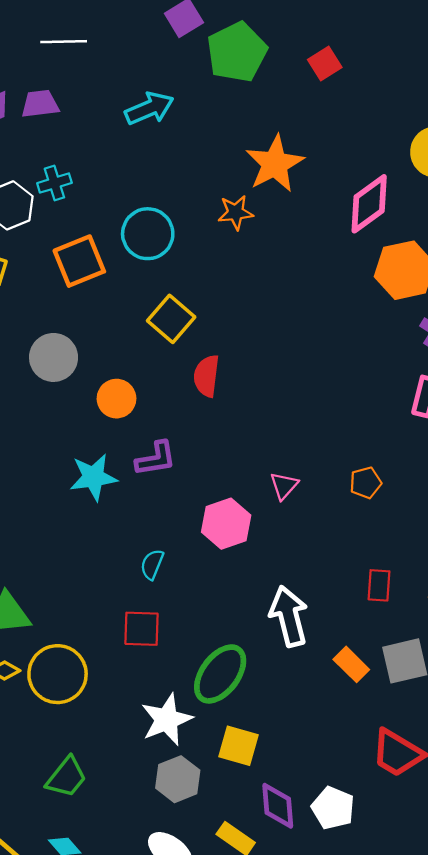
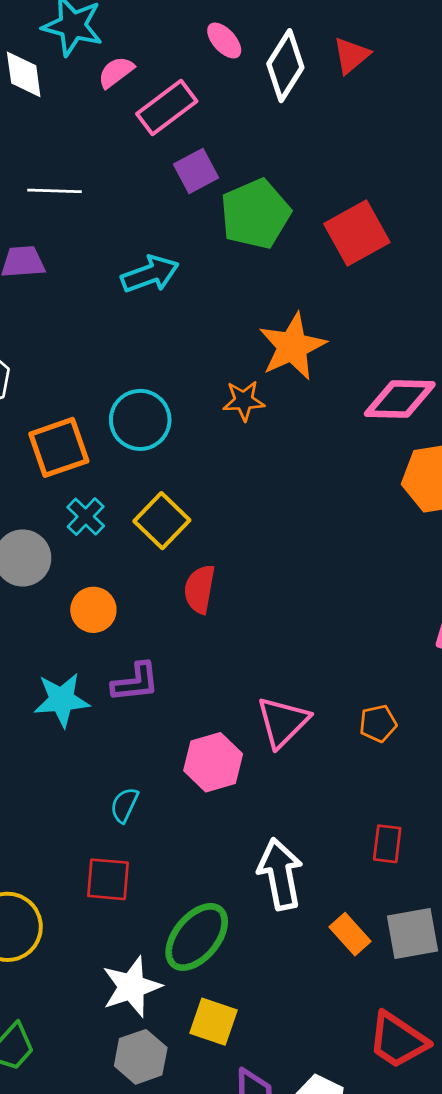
red square: (325, 64) -> (357, 233), size x1.6
cyan cross: (54, 183) -> (86, 517), moved, turned -32
pink diamond: (369, 204) -> (400, 399), turned 34
pink triangle: (284, 486) -> (283, 722), size x1.6

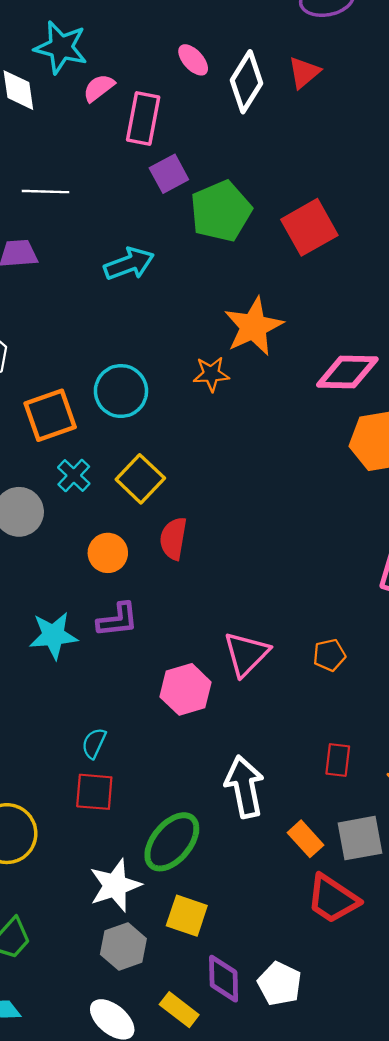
pink rectangle: (167, 107) -> (143, 118), turned -42
orange circle: (93, 610) -> (108, 553), moved
cyan semicircle: (124, 805) -> (94, 743), moved
red trapezoid: (398, 1040) -> (333, 899), moved

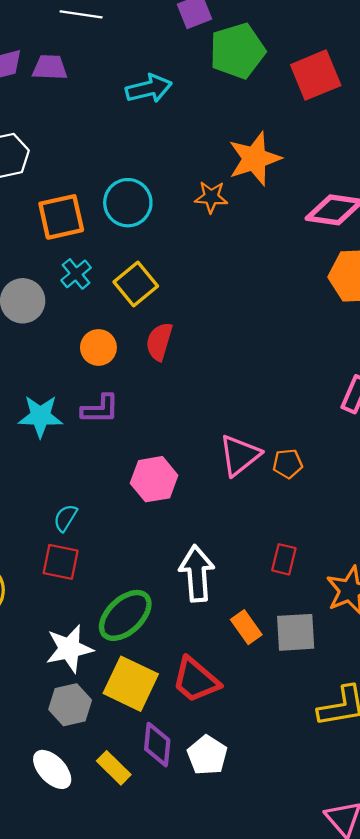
pink triangle: (246, 654) -> (240, 455), moved
red trapezoid: (333, 899) -> (196, 680), moved
yellow square: (187, 916) -> (131, 684), size x1.4

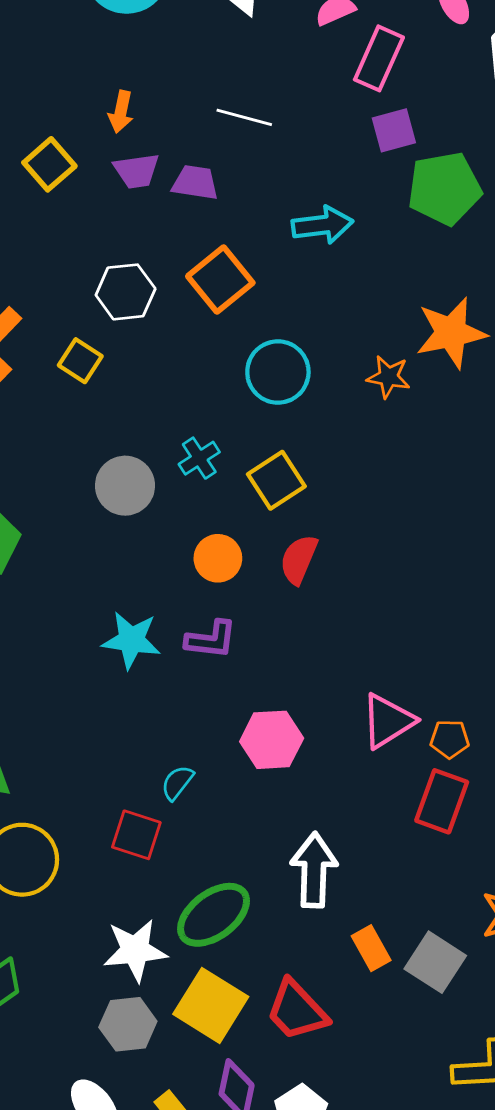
orange square: (61, 217) -> (220, 279), moved, turned -33
cyan semicircle: (65, 518) -> (177, 783), moved
red rectangle: (284, 559) -> (442, 801), moved, size x1.5
gray square: (296, 632) -> (435, 962), turned 30

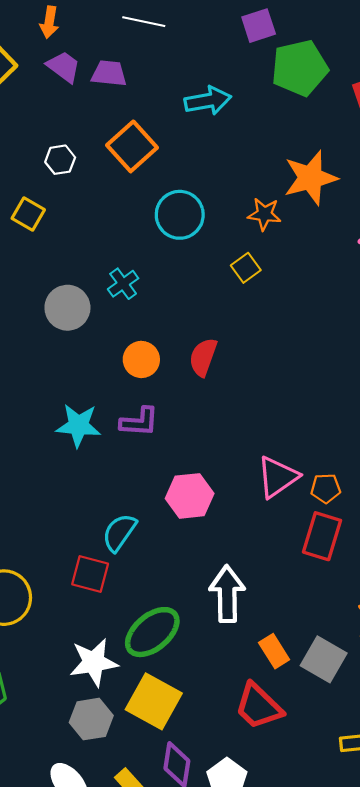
purple trapezoid: (137, 171) -> (64, 67), turned -132
white hexagon: (126, 292) -> (60, 160), size x0.7
yellow square: (276, 480) -> (246, 268), moved, size x0.7
cyan semicircle: (177, 783) -> (119, 533), size x1.4
red trapezoid: (297, 1010) -> (259, 706), moved

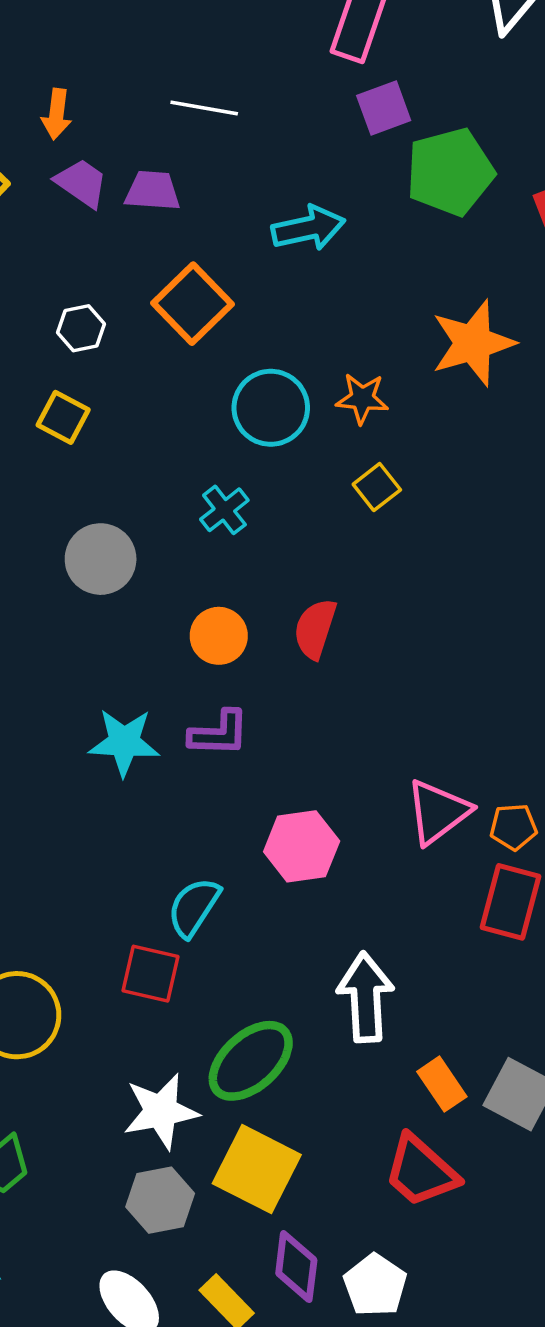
yellow square: (28, 214) -> (63, 417), moved
orange star: (264, 214) -> (362, 399), moved
cyan cross: (123, 284) -> (224, 510), moved

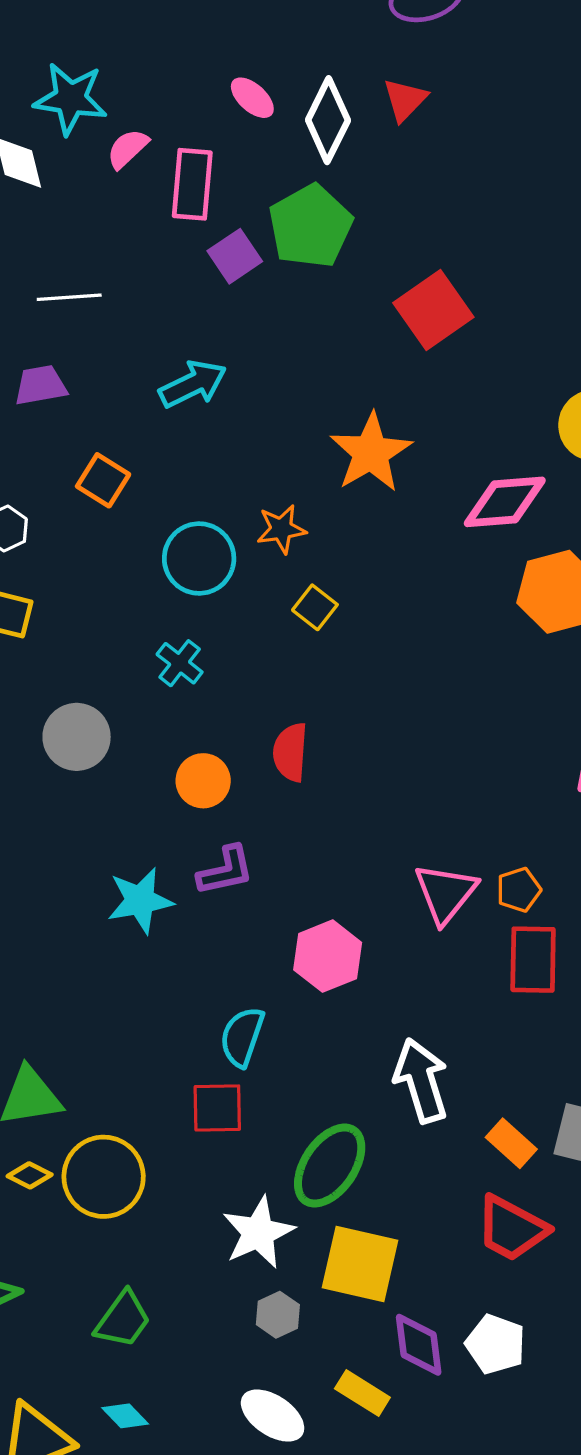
green pentagon: (450, 172) -> (310, 226), moved
orange square: (193, 304) -> (103, 480), size x0.7
gray hexagon: (160, 1200) -> (278, 1315), size x0.7

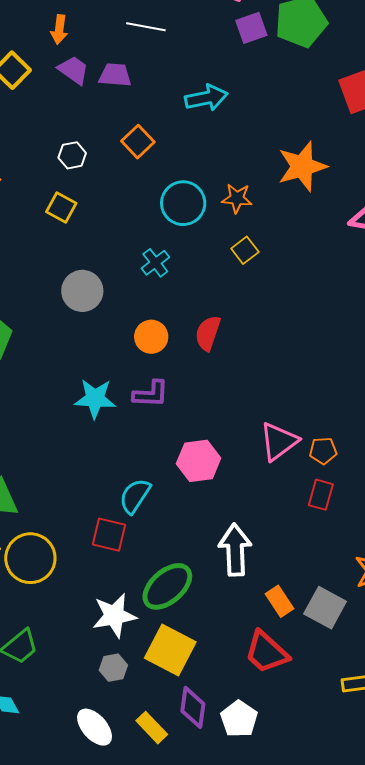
red rectangle: (533, 960) -> (321, 495), size x0.7

